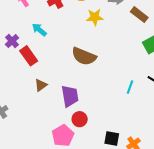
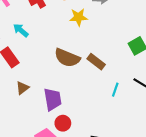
brown rectangle: (139, 15) -> (96, 62), moved

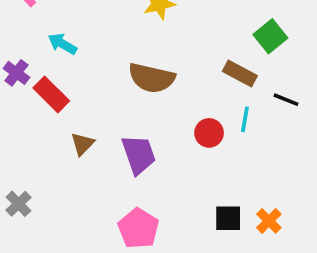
brown rectangle: (96, 62) -> (240, 73), moved
red circle: (63, 123) -> (209, 133), moved

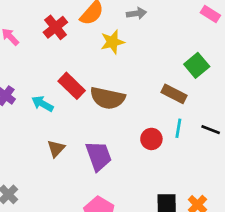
cyan arrow: (62, 44) -> (42, 104), moved
red rectangle: (51, 94) -> (72, 86), moved
black line: (286, 100) -> (211, 130), moved

